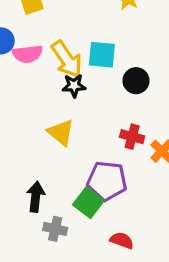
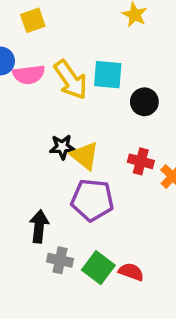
black star: (74, 86) -> (62, 147), moved
yellow triangle: (61, 132) -> (85, 156), moved
purple pentagon: (107, 181) -> (92, 200), moved
green square: (88, 203) -> (98, 268), moved

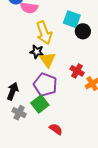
yellow arrow: (71, 80) -> (44, 33), moved
black circle: (144, 102) -> (83, 31), moved
green square: (98, 268) -> (40, 104), moved

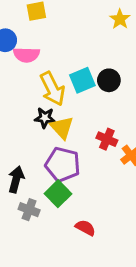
cyan square: (72, 19) -> (82, 80), moved, turned -36

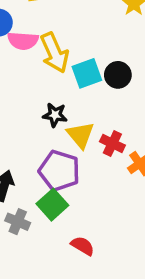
yellow arrow: (52, 89) -> (55, 53), moved
black star: (45, 118) -> (55, 115), moved
yellow triangle: (62, 128) -> (80, 135), moved

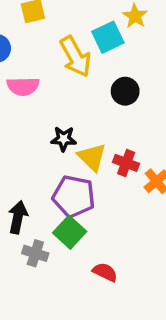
pink semicircle: (23, 41) -> (23, 86), moved
yellow arrow: (55, 53) -> (75, 57), moved
cyan square: (87, 73) -> (108, 37), moved

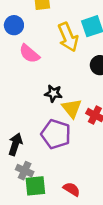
pink semicircle: (23, 86) -> (29, 54), turned 35
green square: (70, 232) -> (35, 186), moved, turned 35

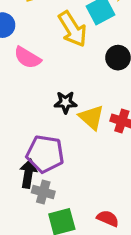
purple pentagon: (56, 134) -> (45, 154), moved
gray cross: (25, 171) -> (43, 192), moved

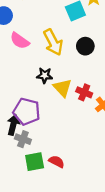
yellow arrow: (73, 29) -> (53, 42), moved
red semicircle: (108, 218) -> (57, 162), moved

